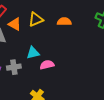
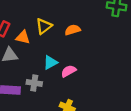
orange semicircle: (64, 22) -> (73, 30), moved
gray cross: (14, 67) -> (34, 83), turned 32

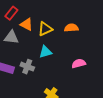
yellow triangle: (44, 26) -> (45, 29), moved
pink semicircle: (69, 71) -> (79, 63), moved

